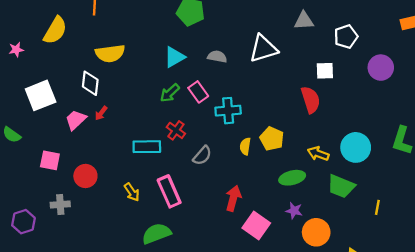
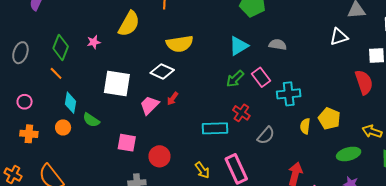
white triangle: (263, 49) -> (339, 37), moved, size x0.7
white diamond: (90, 83) -> (162, 71), turned -70
white square: (41, 95) -> (117, 84), turned 32

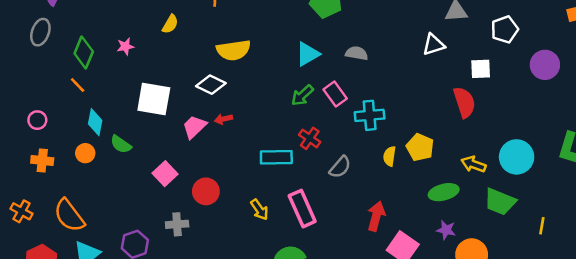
yellow semicircle: (129, 24) -> (170, 24), size x0.6
gray ellipse: (20, 53) -> (40, 32), moved
red arrow: (173, 99) -> (224, 119), turned 40
pink square: (127, 143) -> (165, 174), turned 36

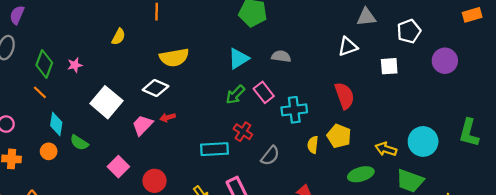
pink star: (125, 46) -> (75, 65), moved
white square: (154, 99) -> (106, 102), turned 32
red semicircle: (464, 102) -> (344, 96), moved

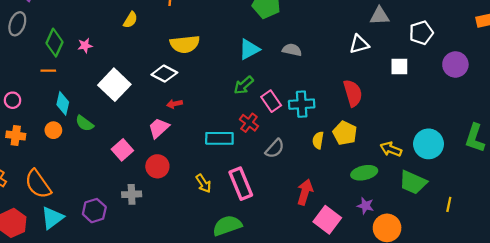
orange line: (40, 92) -> (48, 71), turned -48
pink rectangle: (264, 92) -> (271, 101), moved
pink trapezoid: (142, 125) -> (159, 128), moved

